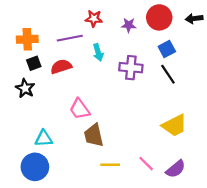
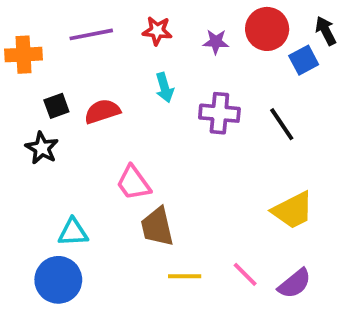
black arrow: (194, 19) -> (326, 31), turned 70
purple line: (70, 38) -> (91, 34), moved
orange cross: (27, 39) -> (24, 55), moved
blue square: (167, 49) -> (304, 60), moved

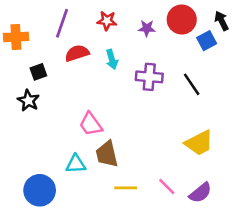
purple line: (91, 34) -> (62, 23), turned -60
red semicircle: (102, 111) -> (77, 53), moved
cyan triangle: (73, 232) -> (76, 164), moved

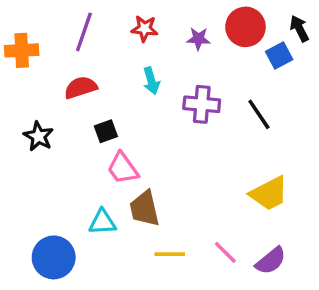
red semicircle: (77, 53) -> (81, 87), moved
black square: (38, 72) -> (106, 131), moved

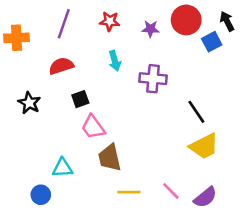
black line: (259, 114) -> (196, 112), moved
cyan triangle: (102, 222) -> (62, 168), moved
blue circle: (54, 257) -> (41, 195), size x0.6

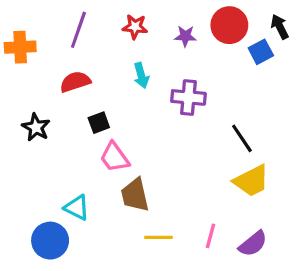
cyan triangle: (62, 168) -> (77, 208), turned 30
pink line: (171, 191) -> (210, 236), turned 60
blue circle: (41, 195) -> (50, 241), size x1.5

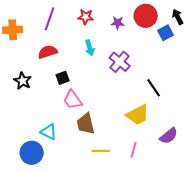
purple cross: (188, 97) -> (120, 62), turned 35
yellow trapezoid: (251, 181) -> (138, 115), moved
purple semicircle: (253, 244) -> (169, 136), moved

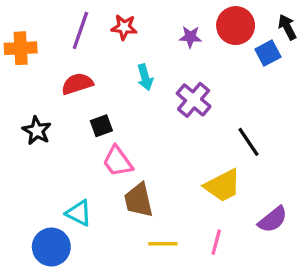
red star: (86, 17) -> (124, 27), moved

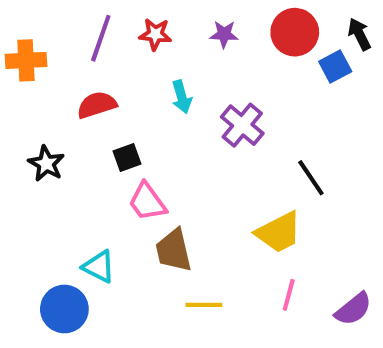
purple star: (190, 37) -> (224, 34), moved
purple semicircle: (273, 220) -> (353, 309), moved
pink line: (216, 242) -> (289, 295), moved

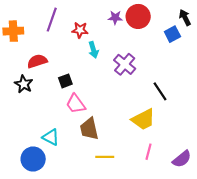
red circle: (295, 32) -> (138, 16), moved
red star: (155, 34) -> (80, 30), moved
red semicircle: (97, 105) -> (37, 61), moved

